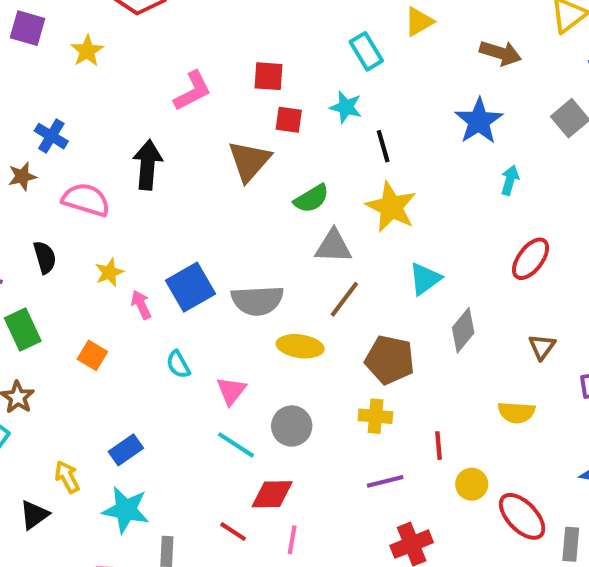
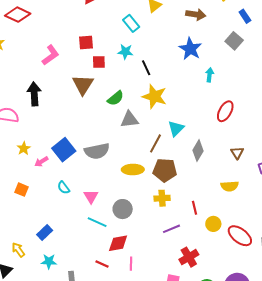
brown line: (344, 299) -> (156, 143), moved
pink arrow: (141, 305) -> (41, 162), turned -88
yellow ellipse: (300, 346) -> (133, 170), moved
cyan star: (126, 510) -> (49, 261), size x0.7

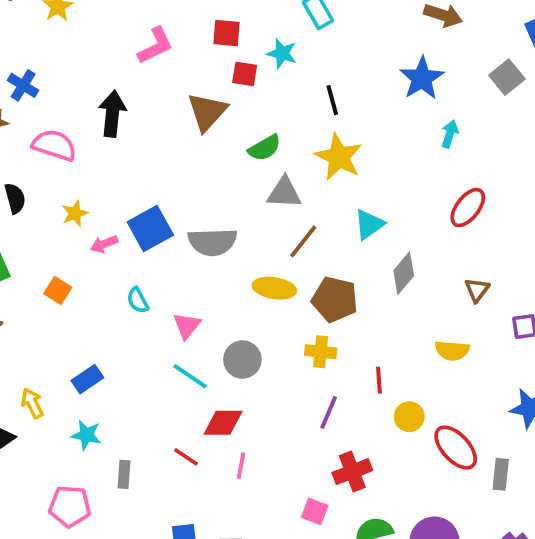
cyan star: (125, 52) -> (282, 53), moved
brown line: (156, 143) -> (303, 241), moved
purple line: (171, 229) -> (329, 413), turned -54

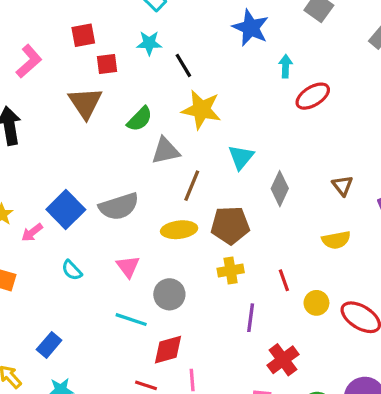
cyan star: (282, 53) -> (149, 43), moved
red ellipse: (468, 208) -> (313, 96), moved, turned 36
pink triangle: (187, 326) -> (128, 267), moved

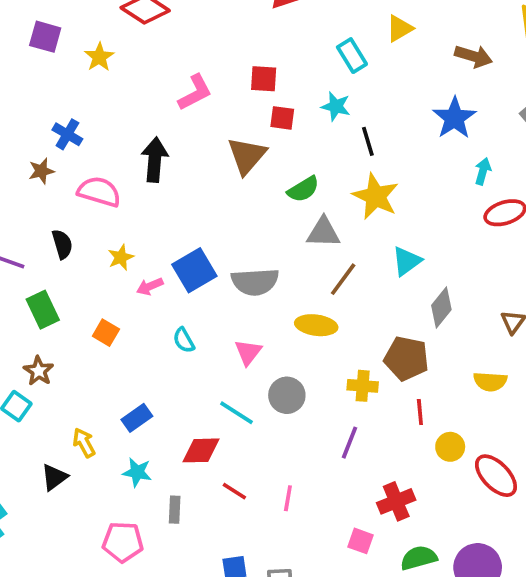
brown pentagon: (230, 225) -> (406, 358), moved
purple line: (251, 318) -> (350, 443), moved
red diamond: (168, 350) -> (201, 450), moved

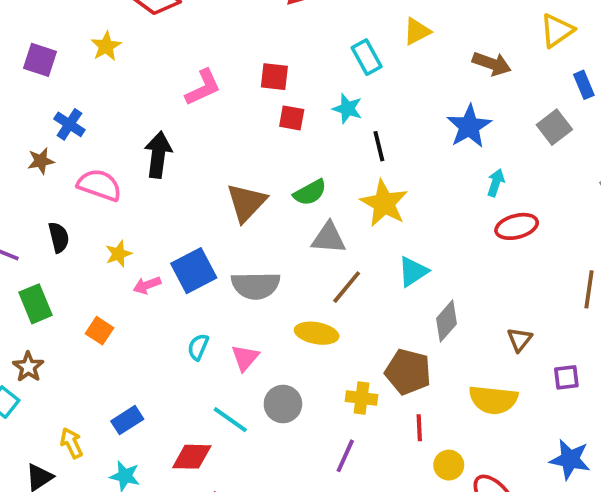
purple square: (45, 37) -> (40, 60), moved
brown triangle: (247, 156) -> (246, 203), moved
cyan semicircle: (184, 340) -> (198, 347), moved, turned 50
yellow semicircle: (490, 382) -> (493, 400), size x1.4

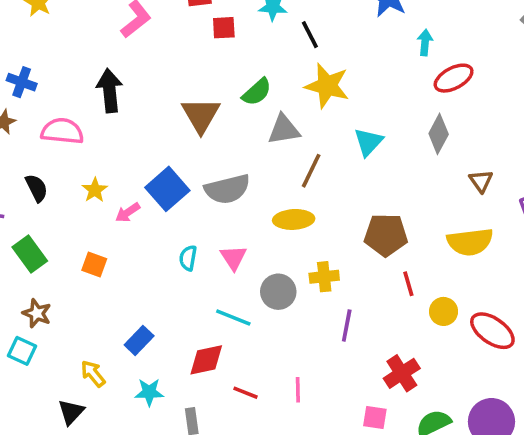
gray diamond: (446, 321) -> (439, 134), moved
yellow cross: (361, 398) -> (324, 277), moved

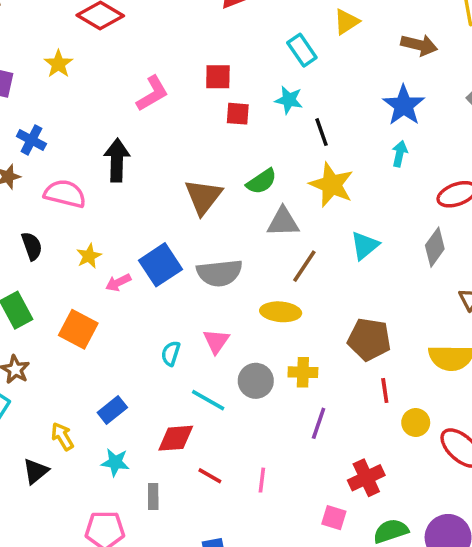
cyan arrow: (425, 42) -> (400, 154), moved
cyan semicircle: (188, 258) -> (171, 353), moved
orange square: (94, 265) -> (78, 329), size x1.5

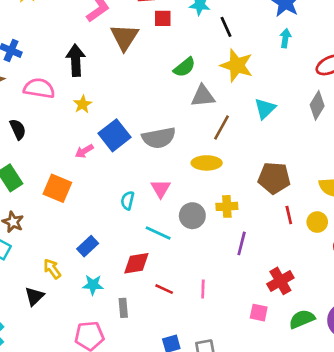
brown triangle: (203, 197) -> (124, 37), moved
yellow star: (89, 256) -> (83, 104), moved
yellow circle: (416, 423) -> (317, 222), moved

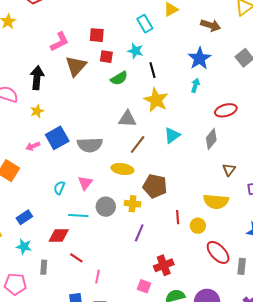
green semicircle: (184, 67) -> (119, 78), moved
brown pentagon: (274, 178) -> (155, 186), moved
cyan line: (158, 233) -> (78, 215), turned -30
pink line: (203, 289) -> (97, 277), moved

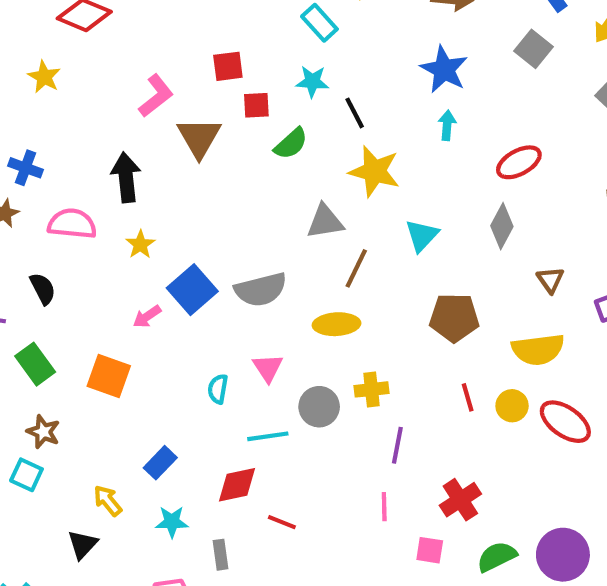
brown pentagon: (155, 186) -> (454, 318), moved
red ellipse: (218, 252) -> (565, 422), moved
pink line: (97, 277) -> (384, 507), moved

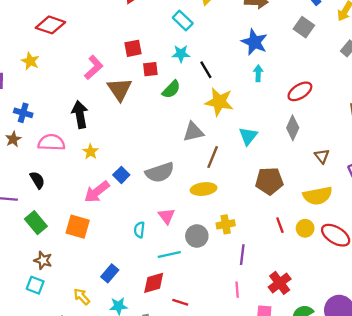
blue square: (192, 290) -> (121, 175), size x0.6
pink arrow: (147, 317) -> (97, 192), size x1.6

